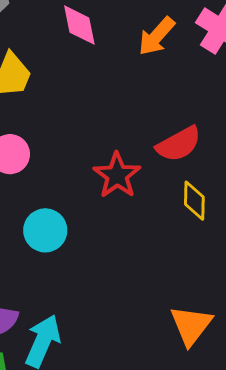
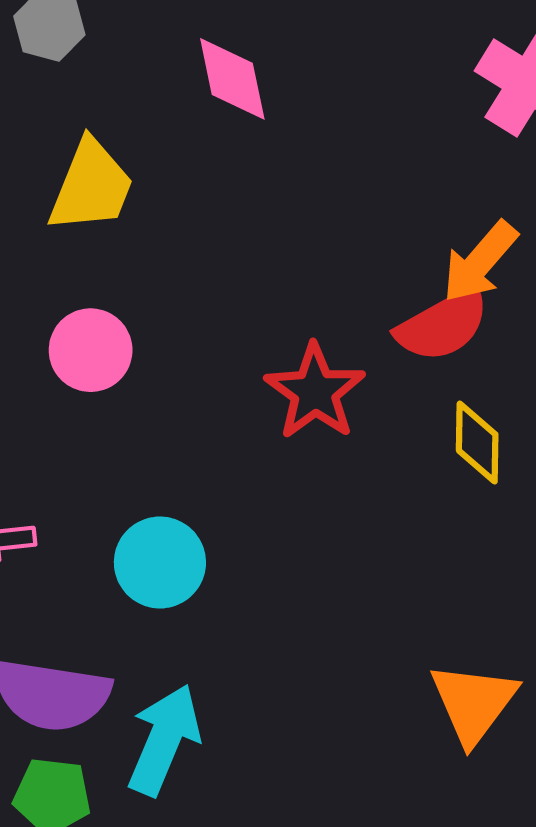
orange arrow: (157, 36) -> (480, 262), moved
cyan circle: (45, 230) -> (160, 563), moved

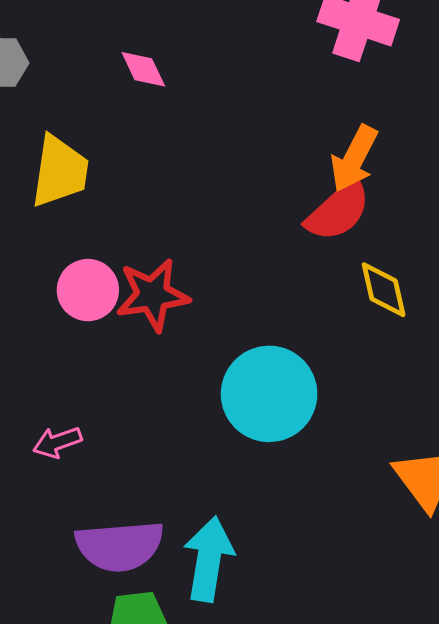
pink diamond: (232, 79) -> (143, 69), size x0.7
red star: (315, 392) -> (153, 295), moved, turned -30
cyan circle: (160, 563) -> (269, 394), moved, size x1.4

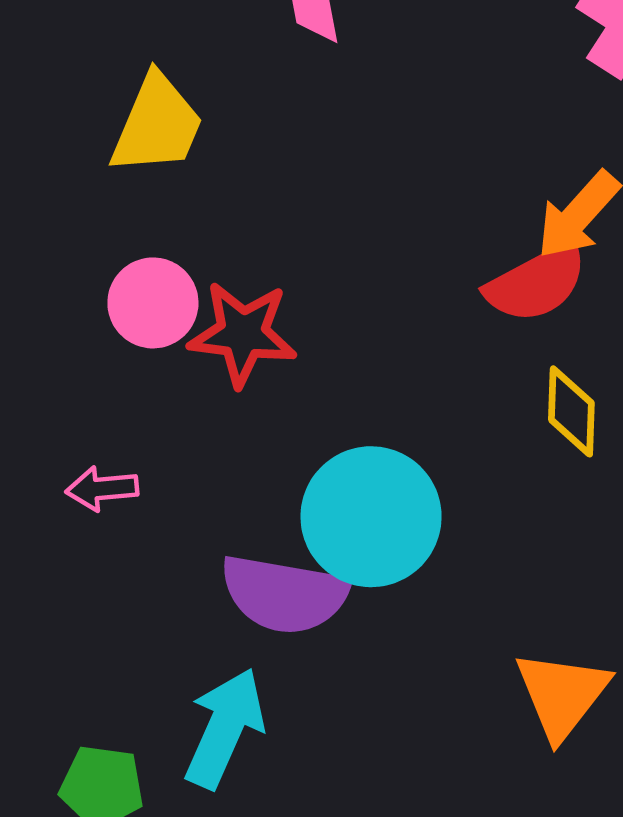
pink arrow: (57, 442) -> (102, 489), moved
purple semicircle: (120, 546) -> (285, 594), moved

